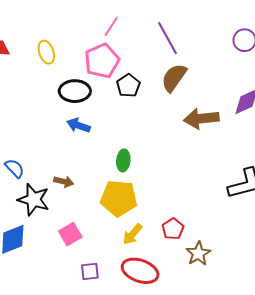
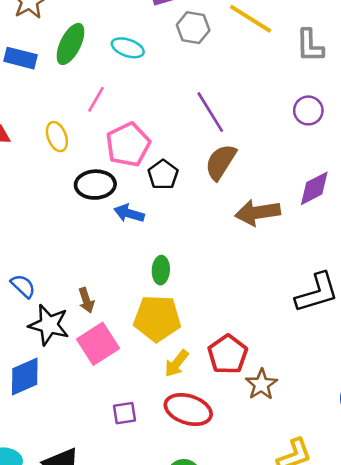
pink line: (111, 26) -> (96, 99), moved
blue arrow: (79, 125) -> (129, 213), moved
brown arrow: (64, 182) -> (86, 300), turned 60
red pentagon: (173, 229) -> (228, 354), size x1.4
pink square: (70, 234) -> (98, 344), moved, size x1.4

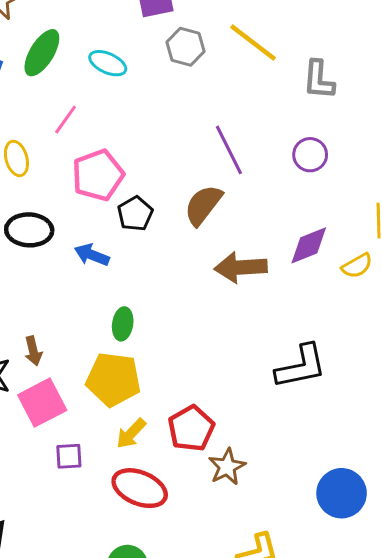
purple line: (210, 112) -> (229, 150), moved
black ellipse: (95, 185) -> (29, 230), moved
purple square: (124, 413) -> (69, 456), moved

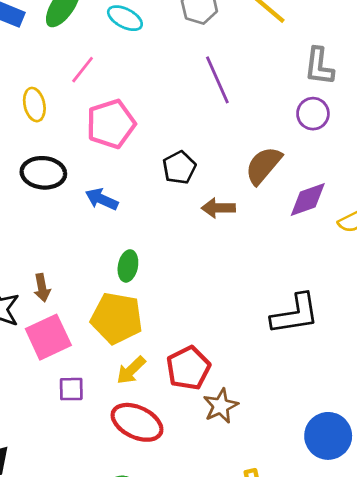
gray L-shape: (319, 80) -> (319, 66), moved
purple line: (229, 150) -> (217, 80), moved
brown semicircle: (203, 205) -> (263, 165), moved
black pentagon: (135, 214) -> (179, 168), moved
brown arrow: (241, 267) -> (218, 208), moved, size x0.7

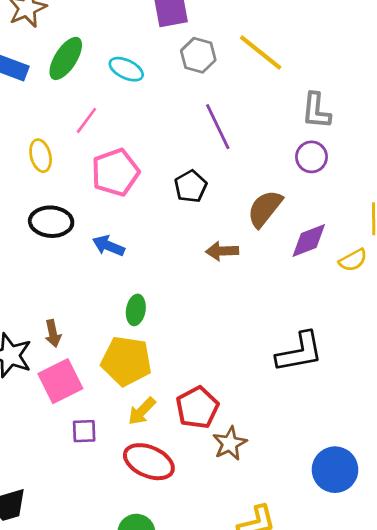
black pentagon: (179, 168) -> (191, 186), moved

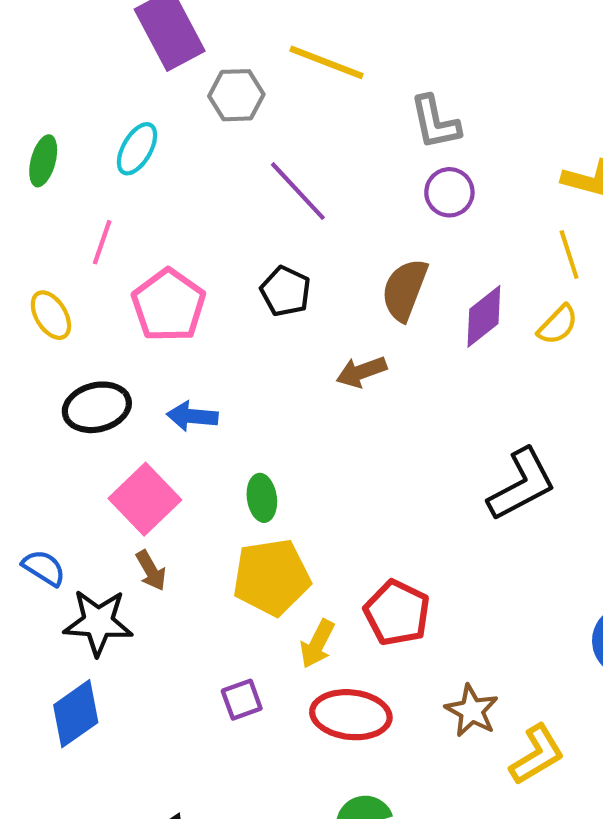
green ellipse: (66, 58) -> (43, 161), size x0.7
cyan ellipse: (126, 69) -> (137, 149), turned -68
pink square: (60, 381) -> (145, 499), moved
brown star: (230, 443) -> (472, 711), moved

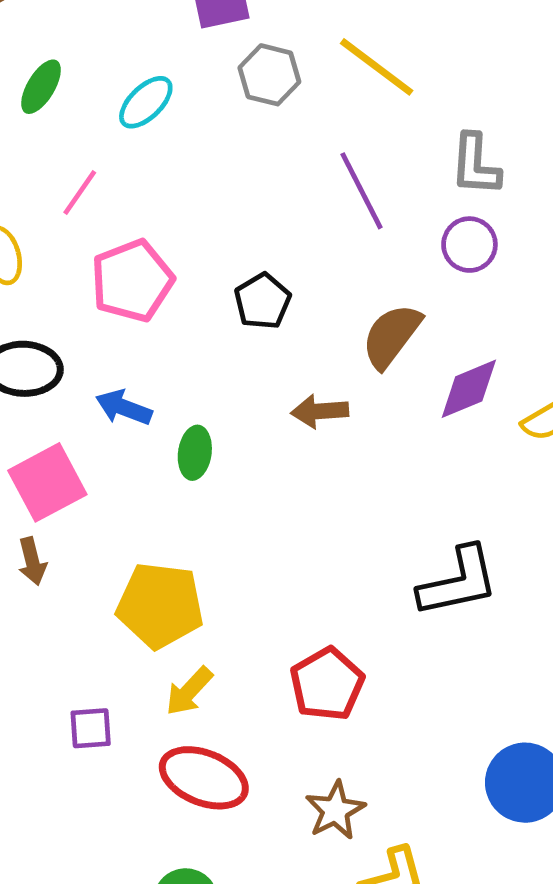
purple line: (298, 191) -> (361, 191), moved
green ellipse: (262, 498) -> (195, 453), moved
red pentagon: (397, 613) -> (327, 684), moved

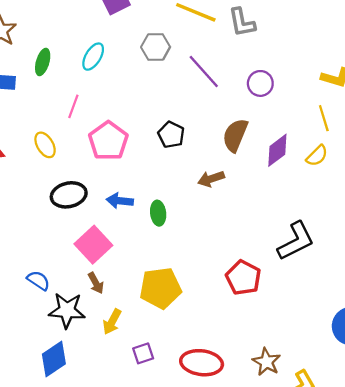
gray hexagon: (269, 75) -> (156, 47), moved
gray L-shape: (475, 165) -> (242, 22), moved
red pentagon: (327, 684) -> (243, 278), moved
yellow arrow: (189, 691) -> (112, 322), moved

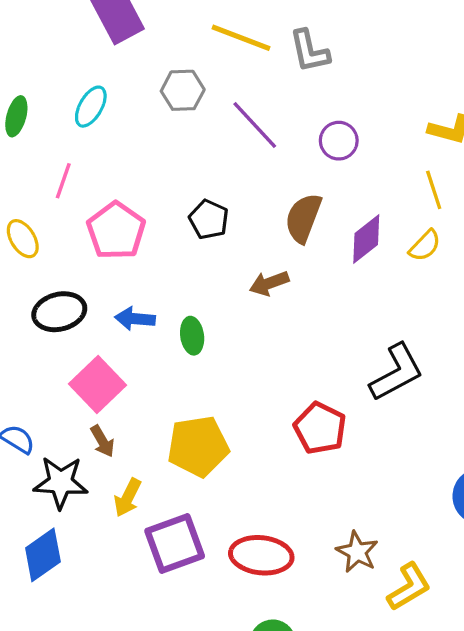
purple square: (143, 353) -> (175, 543), size x1.8

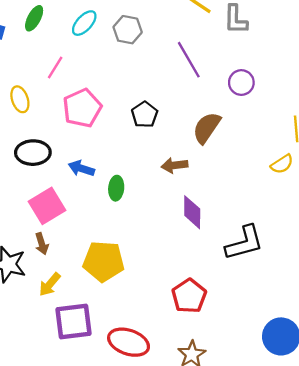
gray hexagon: (183, 90) -> (128, 30), moved
purple diamond: (366, 239) -> (192, 212), moved, turned -64
red pentagon: (320, 428) -> (189, 296), moved

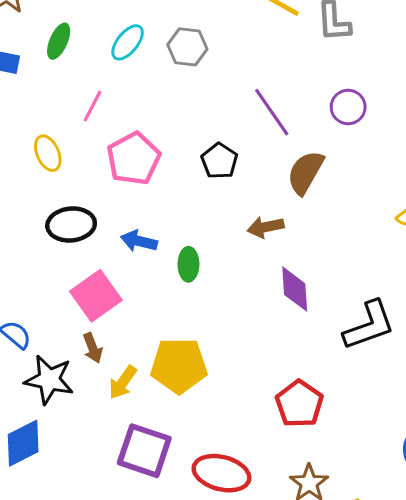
purple line: (189, 60) -> (272, 112), moved
yellow arrow: (50, 284) -> (123, 382), moved
purple square: (74, 321) -> (144, 451), turned 30

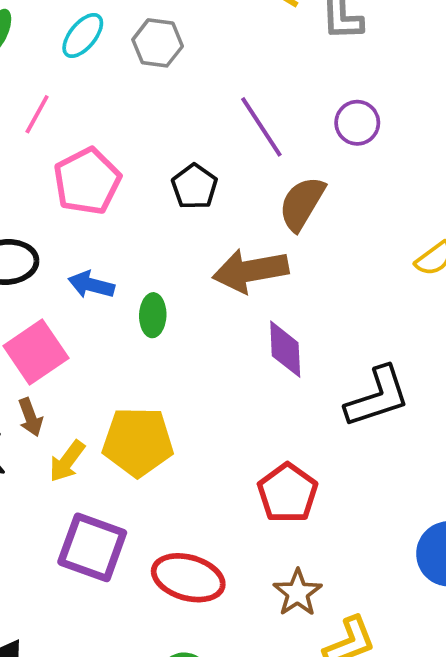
brown arrow: (266, 227) -> (250, 271), size x1.6

